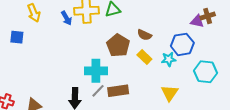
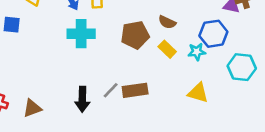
brown pentagon: (118, 45) -> (135, 35), turned 30
cyan cross: (96, 71) -> (81, 34), moved
yellow triangle: (170, 93) -> (198, 93), turned -48

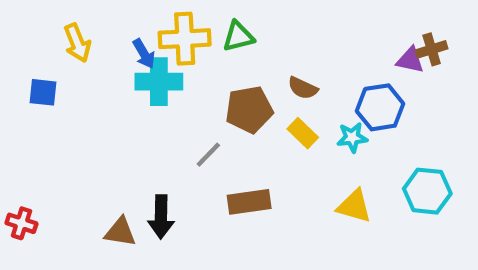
cyan cross: (81, 34) -> (159, 82), moved
cyan hexagon: (242, 67) -> (427, 191), moved
gray line: (111, 90) -> (208, 155), moved
brown triangle: (32, 108) -> (120, 232), moved, turned 30

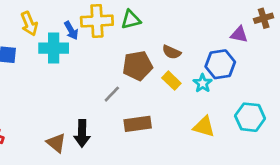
brown cross: (432, 49) -> (264, 18), moved
cyan cross: (159, 82) -> (54, 48), moved
cyan star: (352, 137) -> (203, 83), turned -30
brown triangle: (120, 232) -> (56, 143), turned 30

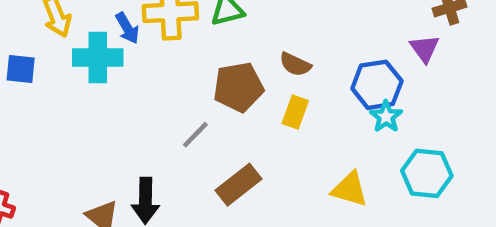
purple triangle: (239, 34) -> (425, 49), moved, turned 42
yellow rectangle: (171, 81) -> (295, 112), turned 66
cyan star: (203, 83) -> (386, 117), moved
brown rectangle: (138, 124) -> (238, 185), turned -30

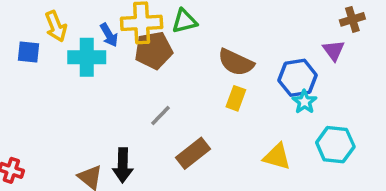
brown semicircle: (295, 64) -> (236, 62), size x1.5
blue square: (21, 69) -> (28, 52), moved
brown pentagon: (238, 87) -> (154, 50), moved

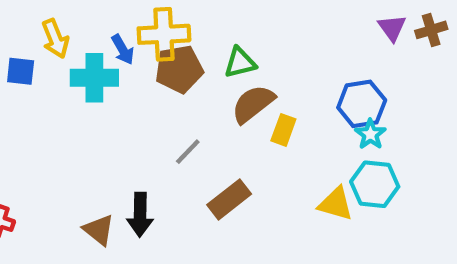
green triangle: (184, 21) -> (240, 63), moved
purple triangle: (334, 50) -> (392, 28), moved
brown semicircle: (236, 62) -> (253, 104), moved, turned 117
cyan hexagon: (335, 145) -> (375, 184), moved

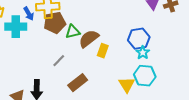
green triangle: (240, 63) -> (73, 32), moved
yellow triangle: (336, 204) -> (127, 85), turned 42

